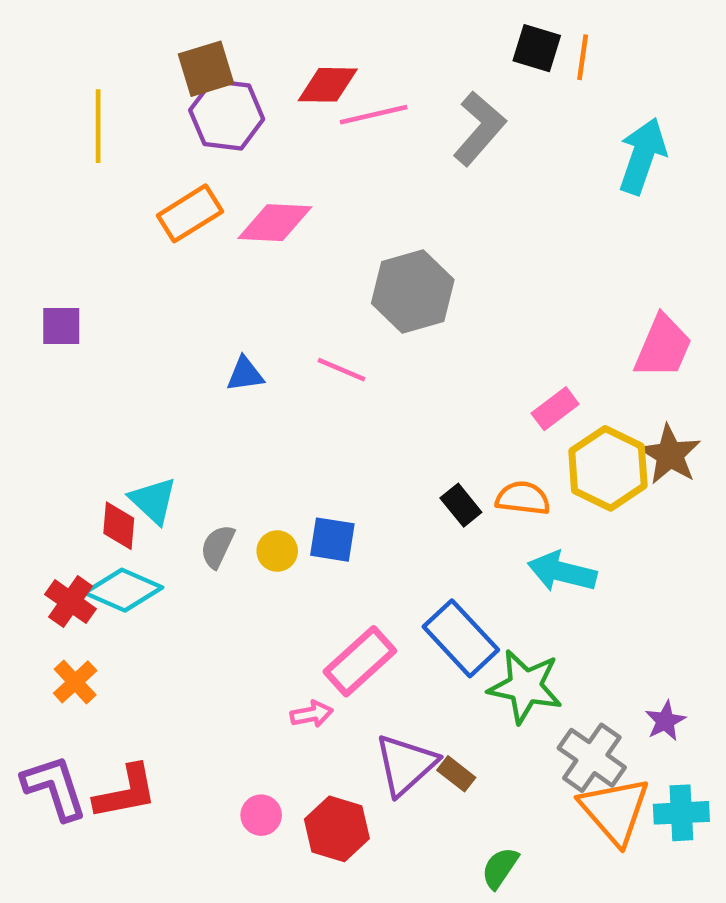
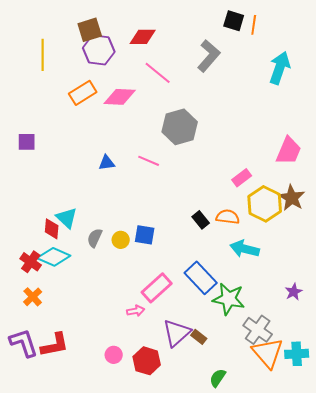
pink line: (374, 115) -> (158, 73), moved, turned 52
purple star: (665, 721) -> (294, 292), moved

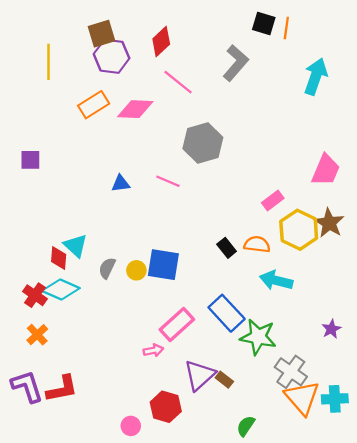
red diamond: (143, 37) -> (161, 42), turned -44
blue square: (145, 235) -> (163, 265), size x1.4
pink circle: (114, 355) -> (131, 426), moved

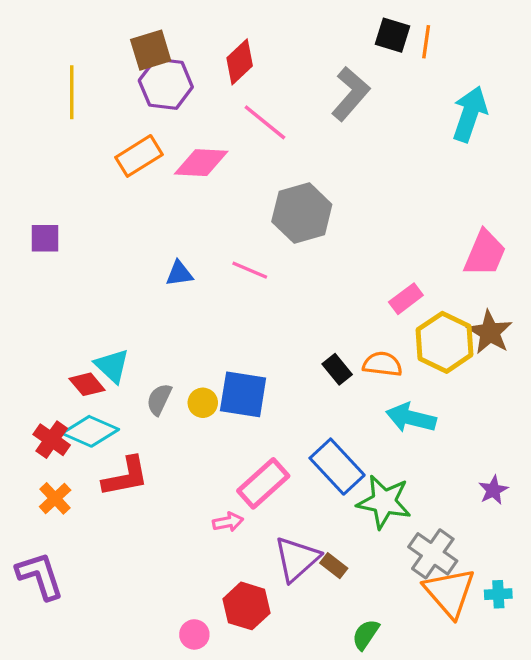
red diamond: (59, 258) -> (87, 384), turned -45
red L-shape: (62, 389) -> (126, 477), moved
cyan cross: (335, 399) -> (498, 594), size x0.7

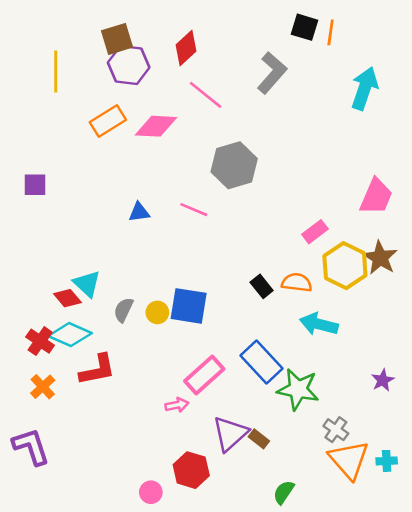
gray cross: (433, 554) -> (336, 430), size x0.7

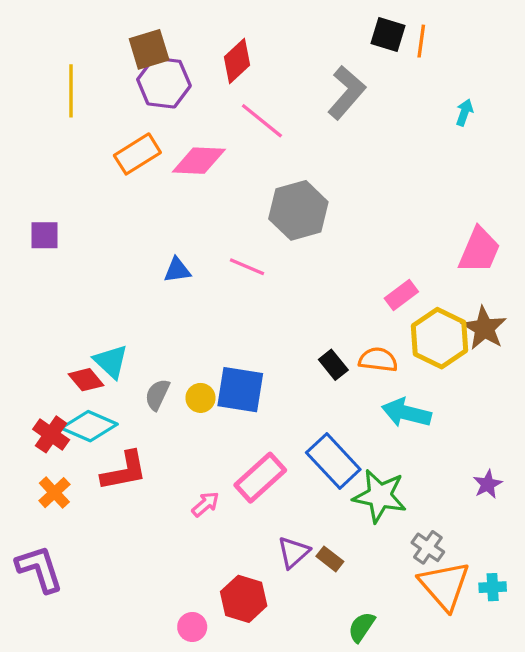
cyan arrow: (364, 88) -> (464, 112), size x0.5
pink arrow: (177, 405) -> (205, 504), moved, turned -30
purple triangle: (230, 434) -> (293, 552), size x0.7

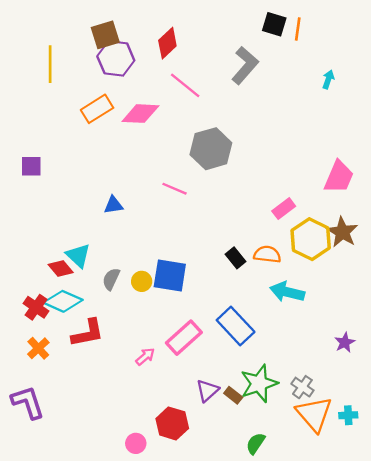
blue triangle: (177, 270) -> (113, 205), moved
green star: (380, 496) -> (259, 384), moved, turned -30

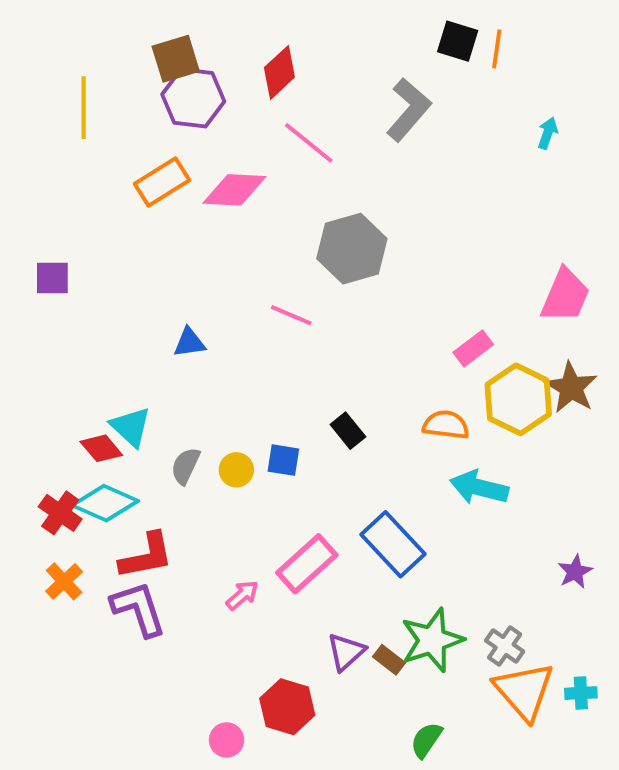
black rectangle: (236, 258) -> (348, 431), moved
blue square: (170, 276) -> (283, 460), size x0.6
purple L-shape: (28, 402) -> (138, 609), moved

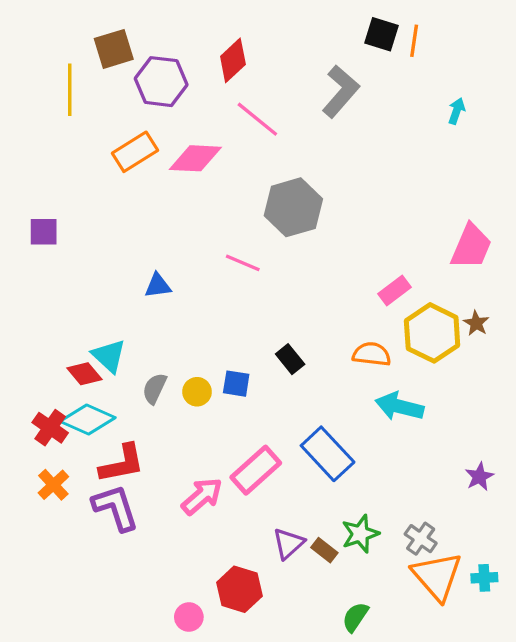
brown square: (176, 59) -> (114, 49), moved
brown star: (571, 388) -> (476, 323), size x0.6
pink arrow: (242, 595) -> (202, 496), size x1.5
green star: (432, 640) -> (360, 534), size x0.7

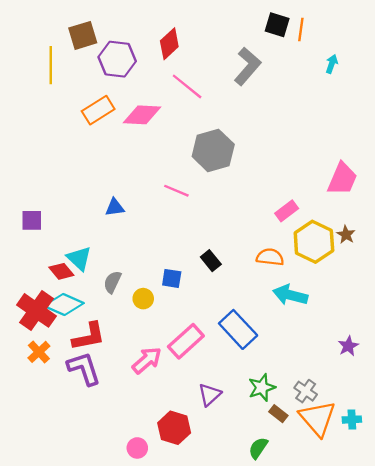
cyan arrow: (457, 111) -> (332, 64), moved
purple square: (44, 232) -> (32, 220), moved
yellow circle: (197, 392) -> (143, 299), moved
red cross: (50, 428) -> (37, 310), size x1.5
brown rectangle: (324, 550) -> (278, 414), moved

